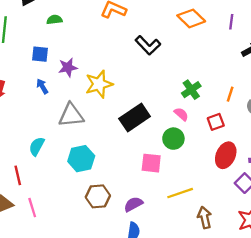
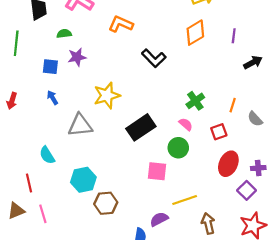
orange diamond: (191, 18) -> (195, 33), turned -75
purple star: (68, 67) -> (77, 57), moved
cyan semicircle: (37, 146) -> (47, 155), turned -60
cyan hexagon: (81, 159) -> (83, 180), moved
purple semicircle: (133, 204) -> (159, 219), moved

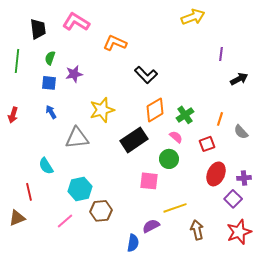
orange diamond: (195, 33) -> (155, 110), moved
green semicircle: (64, 34) -> (50, 58), moved, turned -64
pink line: (43, 214) -> (65, 221), moved, turned 66

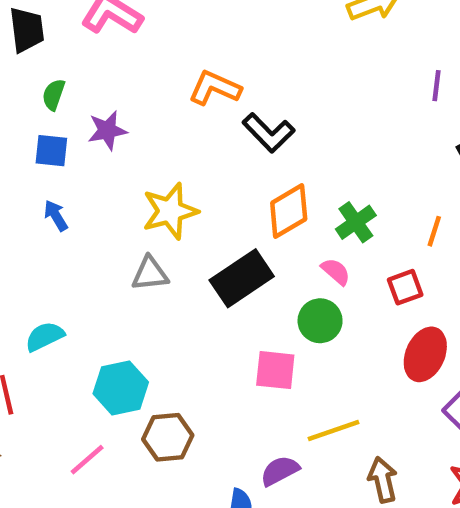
orange L-shape: (115, 43) -> (215, 88), moved
gray triangle: (77, 138) -> (150, 274), moved, size x0.7
cyan semicircle: (46, 166) -> (45, 336), turned 96

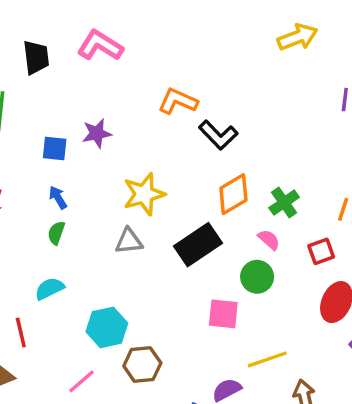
green semicircle: (54, 95) -> (56, 233), moved

